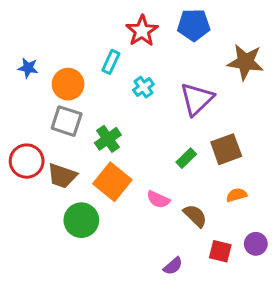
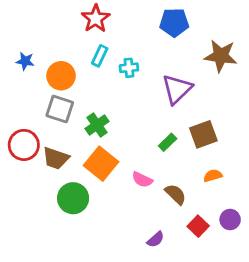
red star: (142, 31) -> (96, 19), moved
cyan cross: (143, 87) -> (129, 68), moved, turned 30
red square: (220, 251) -> (198, 226), turned 30

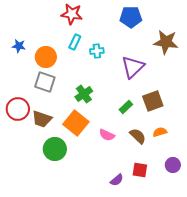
red star: (96, 19) -> (72, 14), turned -30
green cross: (97, 125) -> (84, 94), moved
brown semicircle: (176, 194) -> (138, 136), moved
red square: (198, 226) -> (140, 170), moved, turned -35

